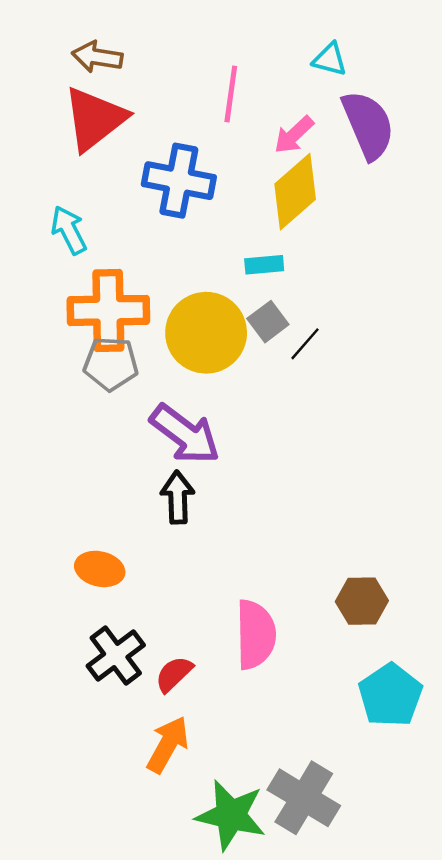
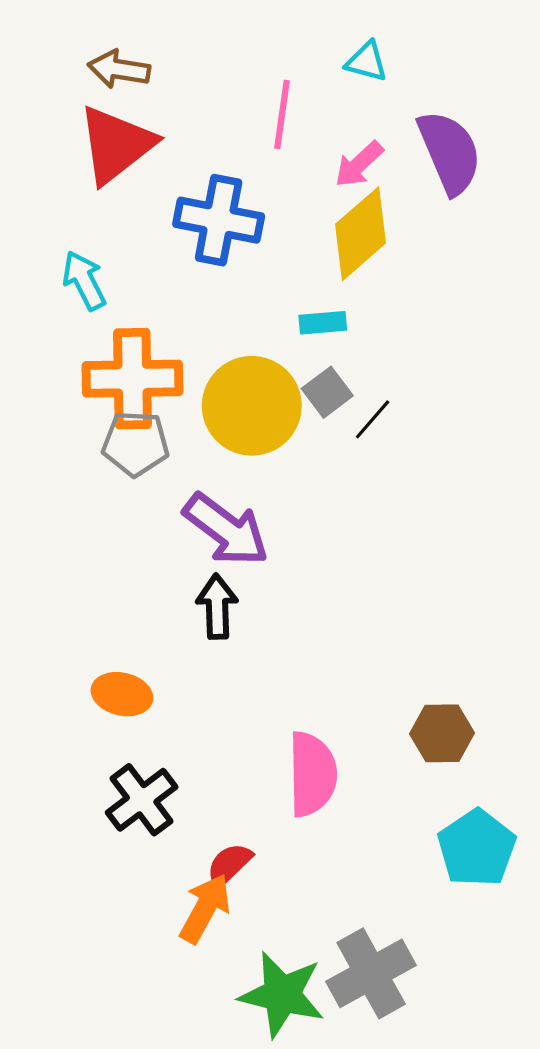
cyan triangle: (330, 59) -> (367, 62), moved
red semicircle: (174, 674) -> (229, 865), moved
gray cross: (304, 798) -> (371, 973), turned 30

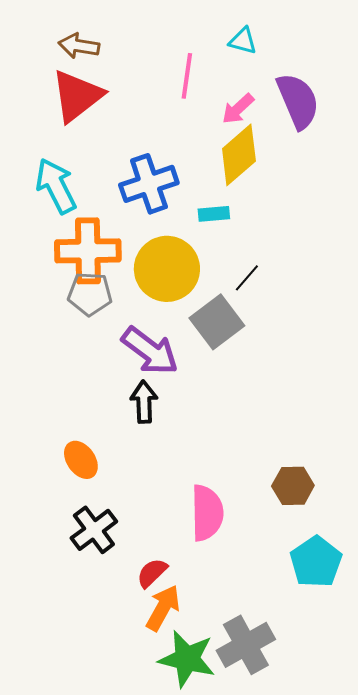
blue cross: (219, 220) -> (149, 184), moved, turned -30
cyan arrow: (84, 281) -> (56, 186), size x1.4
gray square: (327, 392) -> (217, 322), moved, size x1.6
orange ellipse: (122, 694) -> (81, 460), turned 42
orange arrow: (205, 908) -> (163, 608), moved

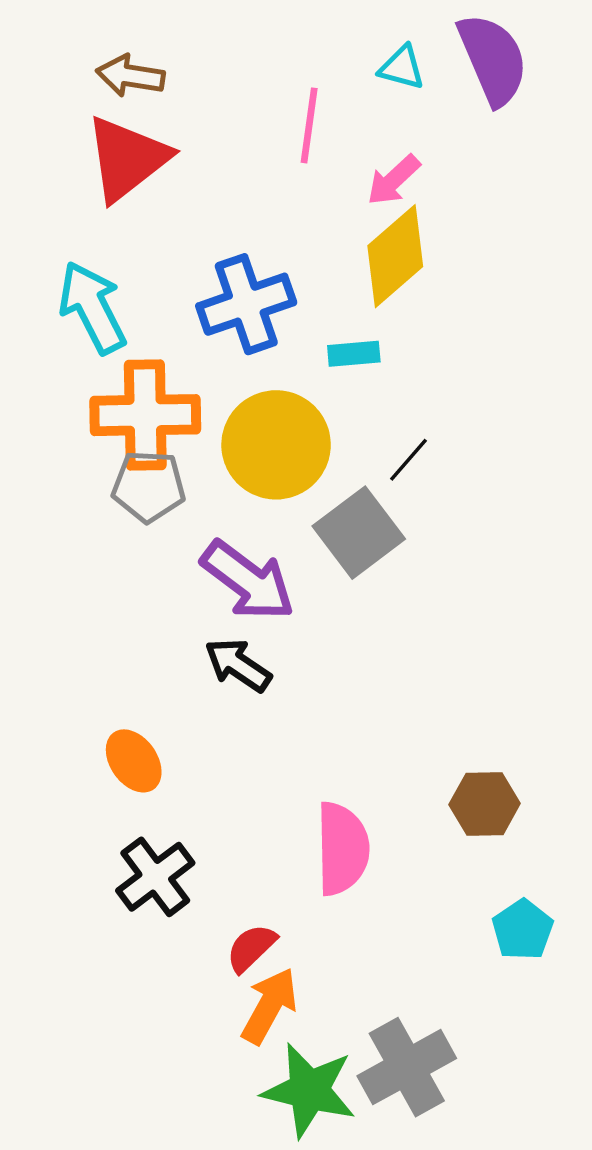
purple semicircle: (298, 101) -> (493, 59), moved
black arrow: (144, 402) -> (238, 665), turned -54
cyan pentagon: (316, 562) -> (523, 930), size x0.7

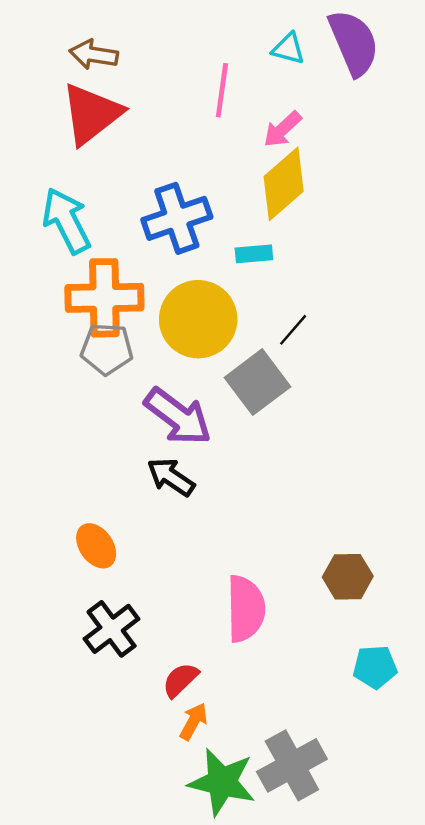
cyan pentagon: (523, 930) -> (375, 667), turned 30
orange arrow: (269, 1006) -> (193, 721), size x0.7

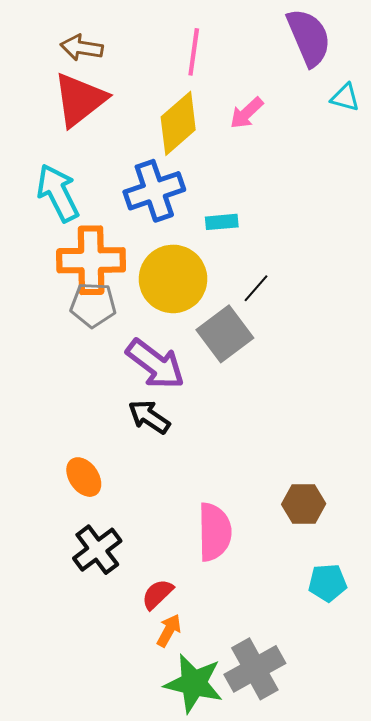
cyan triangle: (288, 49) -> (345, 97), moved
pink line: (222, 90) -> (194, 52), moved
yellow diamond: (284, 184) -> (178, 123), moved

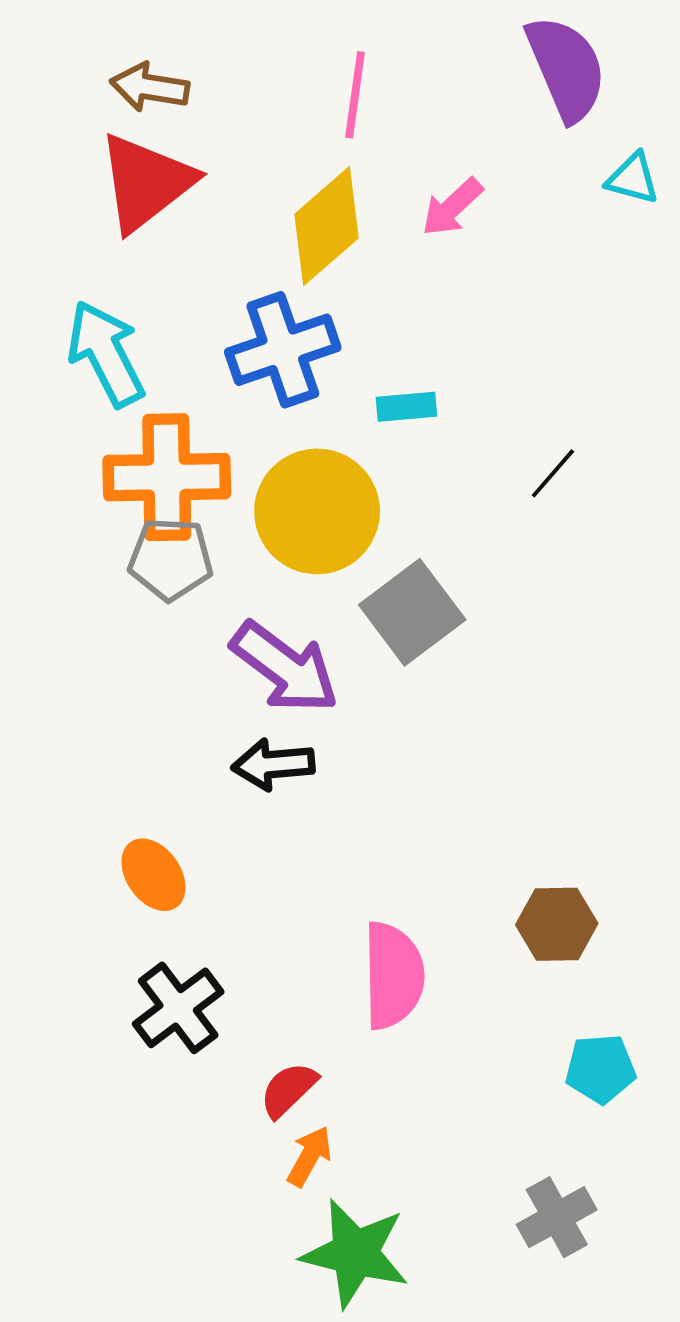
black line: (256, 288) -> (553, 473), moved
black arrow: (149, 417) -> (273, 764), turned -39
gray cross: (255, 669) -> (557, 1217), moved, size x0.7

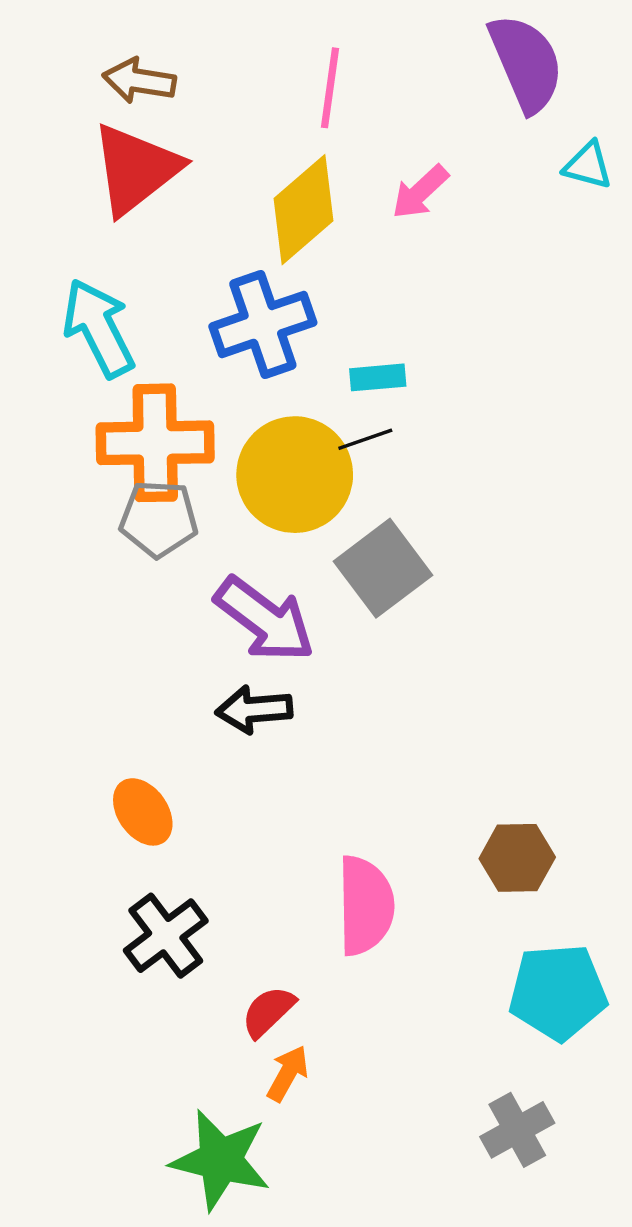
black line: (553, 473) -> (365, 439), moved, turned 30
cyan pentagon: (600, 1069) -> (558, 992), size x1.5
green star: (355, 1253) -> (220, 1160), moved

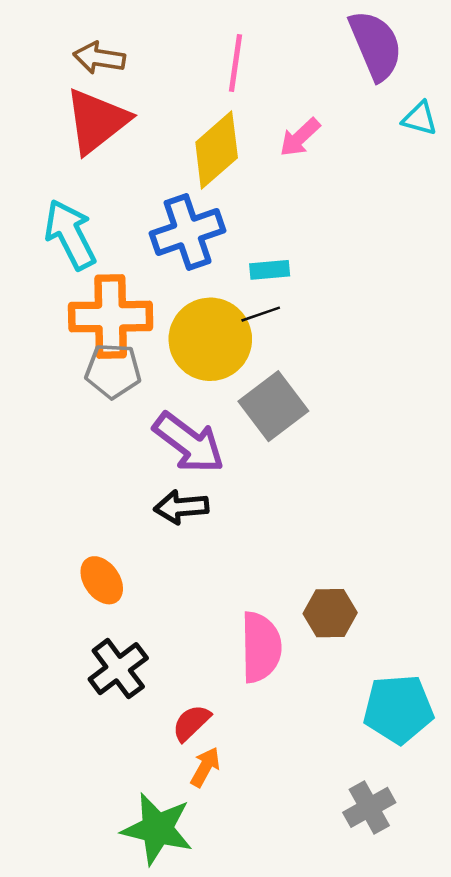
brown hexagon: (517, 858) -> (330, 613), moved

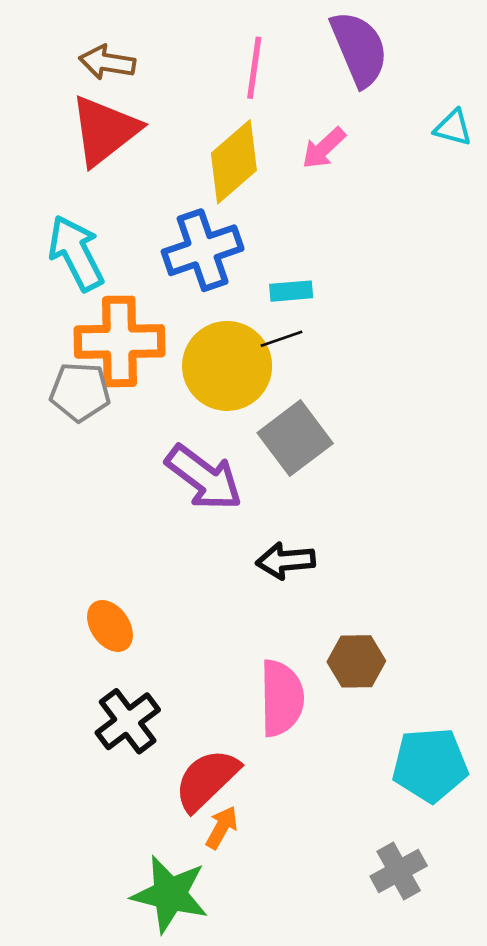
purple semicircle: (376, 45) -> (359, 49), moved
gray pentagon: (113, 371) -> (80, 392), moved
black arrow: (181, 507) -> (286, 561), moved
red semicircle: (191, 723) -> (207, 780), size x1.6

